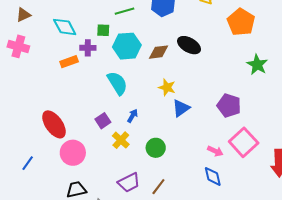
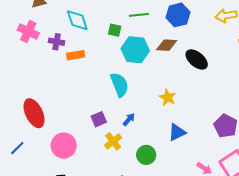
purple cross: (88, 48) -> (57, 42), moved
brown diamond: (159, 52) -> (167, 45), moved
blue triangle: (181, 108) -> (177, 132), moved
red ellipse: (54, 124) -> (34, 113), moved

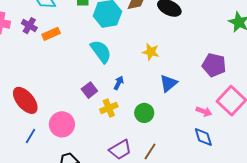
purple cross: (57, 42) -> (29, 26), turned 35
yellow cross: (113, 141) -> (109, 108), turned 30
blue line: (17, 148) -> (30, 136), moved

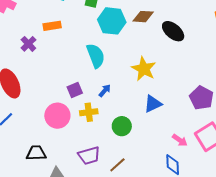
purple cross: (29, 26) -> (28, 44), moved
yellow star: (151, 52) -> (144, 69), size x1.4
pink circle: (62, 124) -> (57, 116), moved

